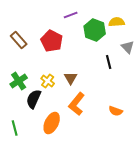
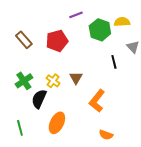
red pentagon: (52, 41) -> (57, 41), turned 30
orange L-shape: (77, 104) -> (97, 101), moved
orange semicircle: (116, 111) -> (106, 135), moved

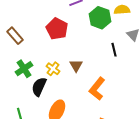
brown rectangle: (24, 40) -> (15, 36), moved
red pentagon: (57, 41) -> (57, 29), turned -30

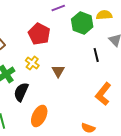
yellow cross: (53, 69) -> (32, 63), moved
orange L-shape: (97, 89) -> (103, 94), moved

